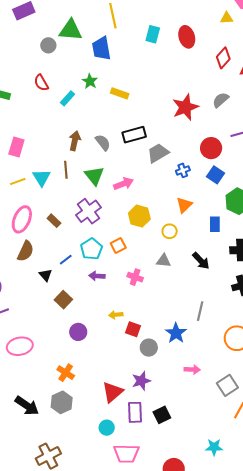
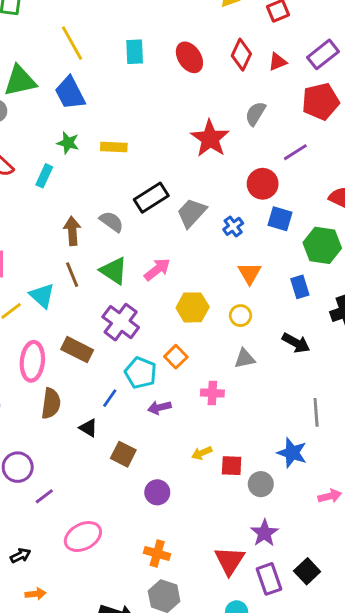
red ellipse: (187, 37) -> (189, 57), moved
brown rectangle: (54, 221) -> (77, 350), size x1.5

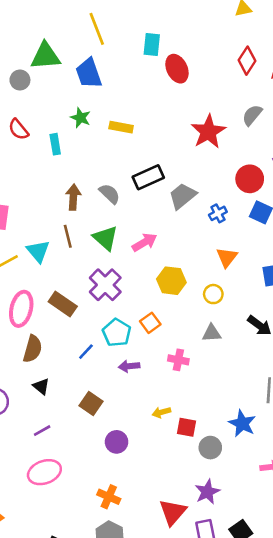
red ellipse: (189, 57) -> (177, 69), moved
cyan rectangle: (44, 176) -> (55, 144), turned -42
black triangle: (88, 428) -> (41, 386), moved
purple line: (44, 496) -> (42, 431), moved

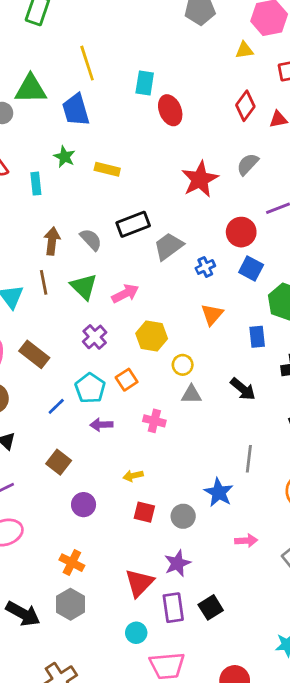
purple cross: (105, 285) -> (95, 337), moved, size x0.7
yellow circle: (213, 294) -> (183, 365), moved
red square: (186, 427) -> (144, 512), moved

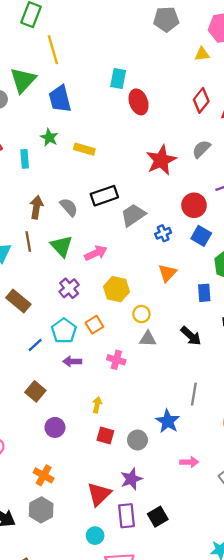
yellow line: (87, 63) -> (53, 50), moved
green triangle: (31, 89) -> (23, 80), turned -48
yellow arrow: (133, 476) -> (97, 405), turned 112

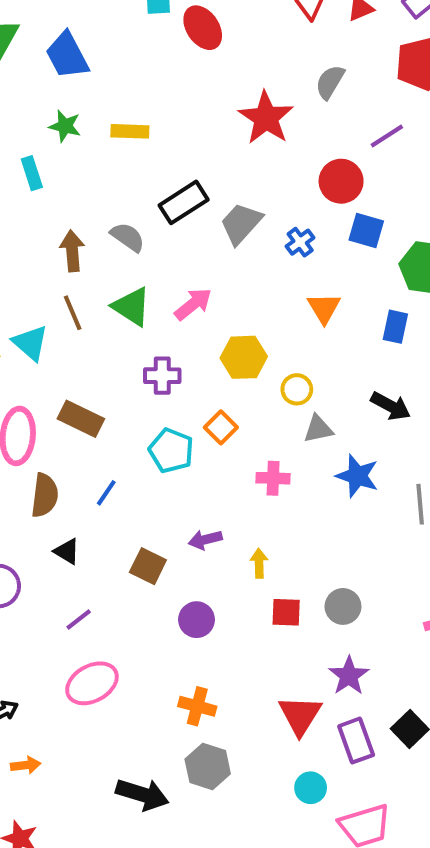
purple cross: (69, 288) -> (162, 376), turned -36
blue rectangle: (204, 293) -> (395, 327), turned 30
blue line: (35, 345) -> (106, 493), moved
purple arrow: (72, 361) -> (205, 540), moved
blue star: (168, 421) -> (357, 476), moved

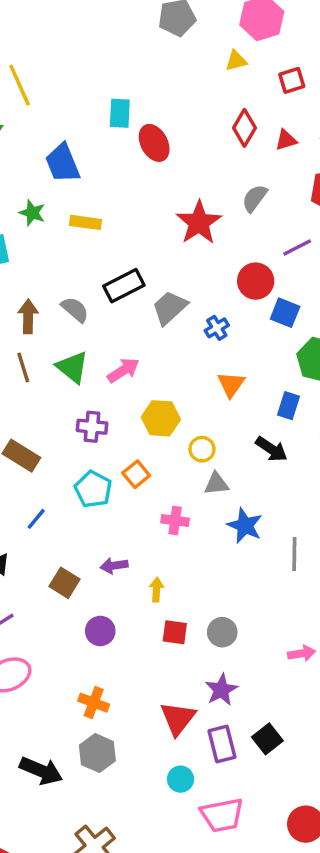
blue trapezoid: (67, 55) -> (63, 163), moved
blue square: (366, 231) -> (285, 313), moved
black arrow: (391, 406) -> (271, 449), moved

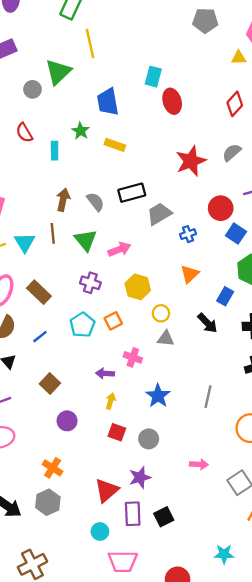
blue star: (245, 526) -> (158, 396), moved
purple arrow: (114, 566) -> (105, 373), moved

